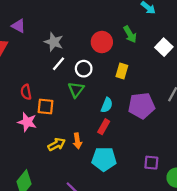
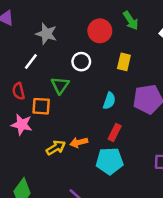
white line: (59, 64) -> (31, 61), moved
green triangle: (76, 90) -> (60, 85), moved
red rectangle: (104, 127) -> (115, 132), moved
orange arrow: (77, 141) -> (79, 142), turned 88

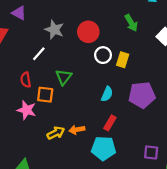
red circle: (100, 31) -> (88, 32), moved
white circle: (81, 62) -> (103, 55), moved

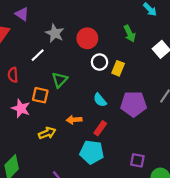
red semicircle: (26, 80) -> (13, 75), moved
cyan semicircle: (107, 94) -> (100, 100), turned 112
orange arrow: (77, 130) -> (74, 120), moved

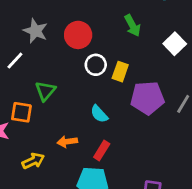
purple pentagon: (134, 104) -> (147, 98), moved

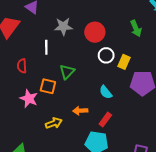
gray star: (35, 31) -> (63, 26), turned -30
white line: (15, 61) -> (46, 47), turned -48

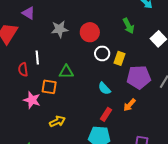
white line: (46, 47) -> (37, 58), moved
green triangle: (67, 72) -> (66, 72), turned 49
orange arrow: (80, 111) -> (129, 105), moved, turned -40

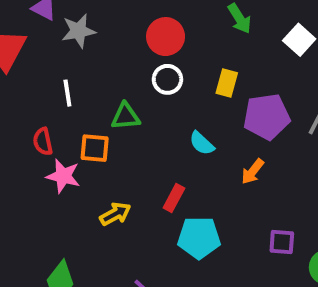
gray star: (60, 29) -> (79, 31), moved
white circle: (102, 53) -> (167, 79), moved
red semicircle: (23, 69) -> (43, 142), moved
red rectangle: (106, 114) -> (174, 198), moved

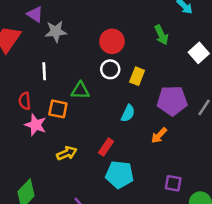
yellow rectangle: (227, 83) -> (137, 76), moved
cyan semicircle: (202, 143) -> (128, 113), turned -114

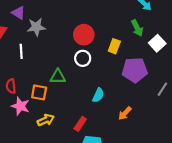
green arrow: (161, 35) -> (137, 28), moved
white line: (44, 71) -> (21, 51), moved
yellow rectangle: (137, 76) -> (114, 46), moved
purple pentagon: (172, 101) -> (135, 70), moved
yellow arrow: (67, 153) -> (46, 120), moved

